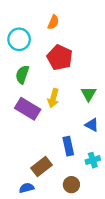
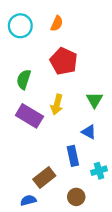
cyan circle: (19, 39) -> (20, 26), moved
blue triangle: (92, 125) -> (89, 132), moved

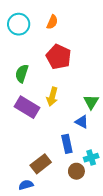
green triangle: (94, 100) -> (91, 102), moved
brown circle: (76, 197) -> (76, 171), moved

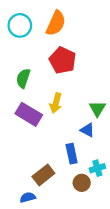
orange semicircle: (52, 22) -> (56, 23), size x1.6

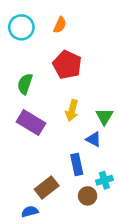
orange semicircle: (56, 23) -> (60, 25), size x0.6
yellow arrow: (56, 103) -> (72, 110), moved

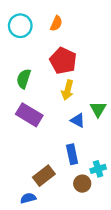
yellow arrow: (72, 110) -> (68, 90), moved
blue triangle: (94, 139) -> (78, 120), moved

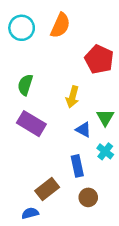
orange semicircle: (56, 23) -> (60, 25), size x1.5
red pentagon: (63, 61) -> (99, 59), moved
cyan cross: (98, 169) -> (105, 151), moved, turned -35

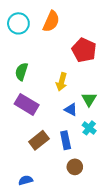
brown rectangle: (47, 189) -> (39, 140), moved

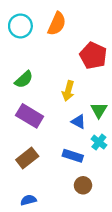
green semicircle: (22, 72) -> (24, 79), turned -150
brown rectangle: (39, 140) -> (27, 158), moved
blue rectangle: (66, 140) -> (73, 156), turned -60

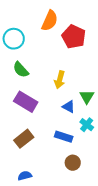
cyan circle: (20, 26) -> (14, 39), moved
red pentagon: (93, 56) -> (74, 37), moved
green semicircle: (24, 79) -> (21, 70), turned 90

